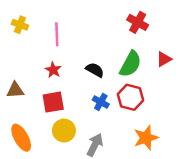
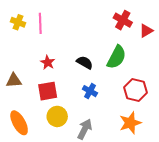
pink line: (57, 34) -> (40, 23), moved
red triangle: (164, 59) -> (146, 31), moved
red hexagon: (130, 97) -> (136, 90), moved

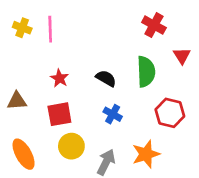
red triangle: (146, 31) -> (182, 56), moved, turned -32
green semicircle: (116, 57) -> (146, 72), turned -30
orange star: (130, 123) -> (146, 154), moved

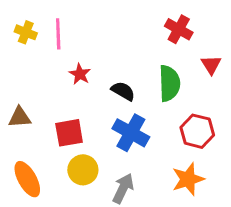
red star: (59, 78) -> (80, 74), moved
blue cross: (113, 114) -> (131, 133), size x1.6
orange star: (146, 154) -> (188, 179), moved

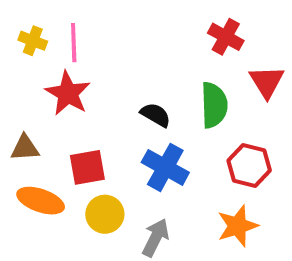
red triangle: (211, 65) -> (267, 82), size x1.4
red star: (80, 74) -> (68, 93), moved, size x1.6
orange ellipse: (27, 179) -> (41, 201), moved, turned -42

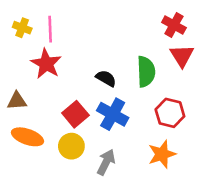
red cross: (226, 37) -> (174, 25), moved
red square: (87, 167) -> (75, 114), moved, turned -30

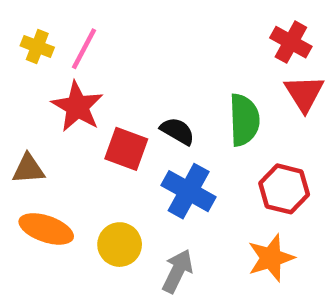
pink line: (50, 29) -> (84, 49), turned 30
red square: (75, 114) -> (126, 149), moved, turned -30

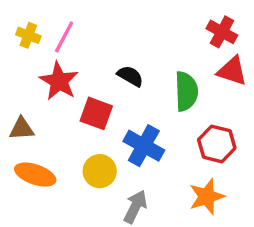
red triangle: (304, 93) -> (232, 71), turned -40
black semicircle: (177, 131) -> (130, 76), moved
yellow circle: (120, 245) -> (100, 171), moved

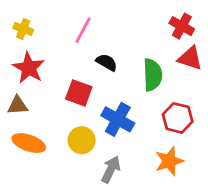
pink line: (64, 37) -> (83, 30), moved
red star: (59, 81) -> (29, 68), moved

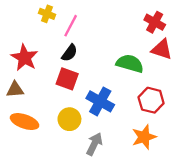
yellow cross: (23, 29) -> (47, 14), moved
black semicircle: (107, 62) -> (69, 53), moved, turned 96
green semicircle: (153, 75) -> (130, 64), turned -72

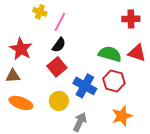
red cross: (155, 22) -> (131, 19), turned -30
red triangle: (162, 49) -> (137, 53), moved
red square: (67, 79) -> (57, 67), turned 30
red hexagon: (151, 100) -> (114, 81), moved

